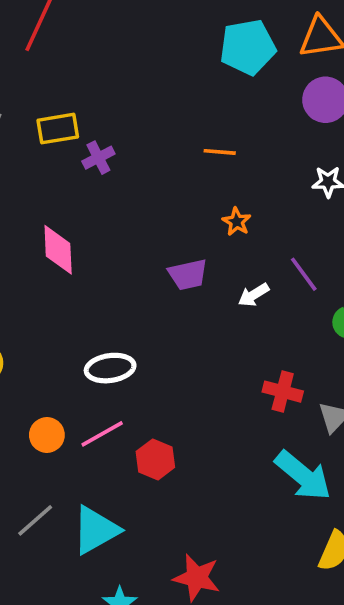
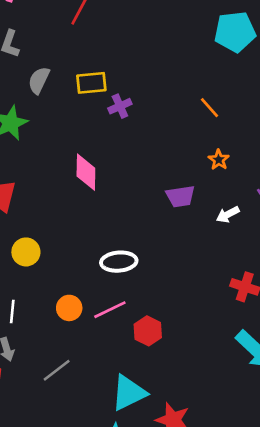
orange line: (220, 152) -> (209, 108), turned 40
cyan triangle: (96, 530) -> (129, 393), moved

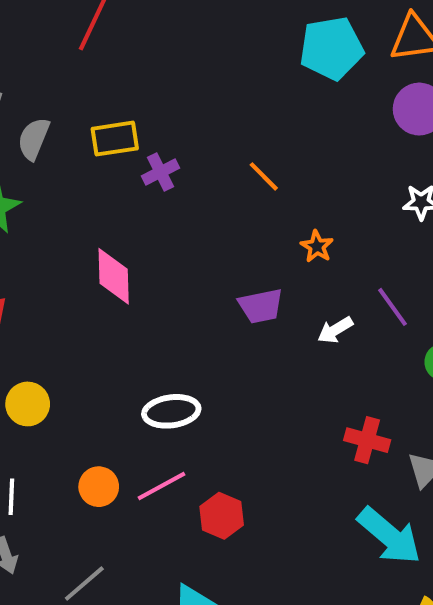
orange line: (209, 108) -> (264, 176), moved

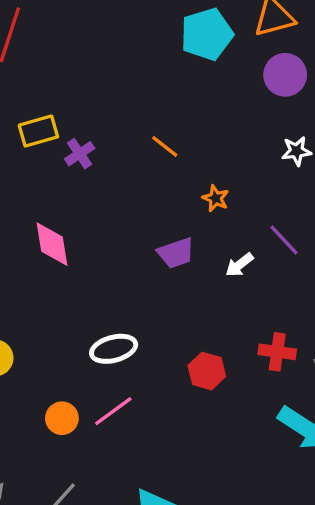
red hexagon: (222, 516) -> (207, 371), moved

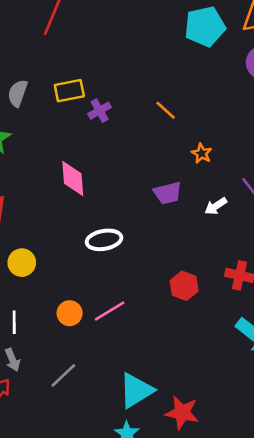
white ellipse: (114, 349) -> (104, 240), moved

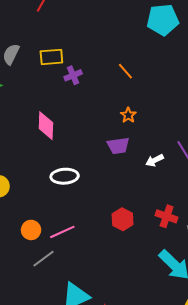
orange line: (166, 110) -> (125, 71), moved
orange star: (202, 153) -> (128, 115), moved
gray line: (63, 375) -> (44, 259), moved

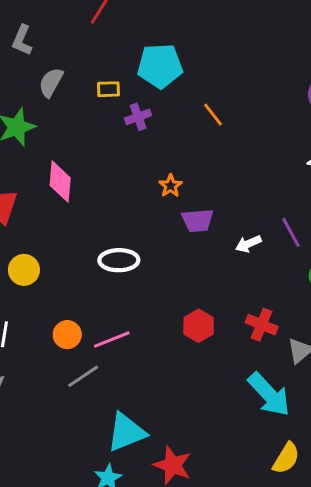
cyan pentagon: (163, 20) -> (160, 66), moved
yellow rectangle: (51, 57) -> (108, 89), size x0.7
orange star: (128, 115) -> (170, 186), moved
pink diamond: (46, 126) -> (60, 182), moved

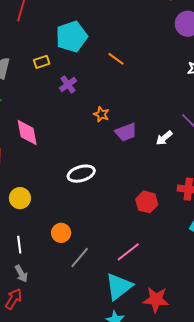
purple cross: (138, 117) -> (68, 85), moved
pink line: (112, 340) -> (128, 252), moved

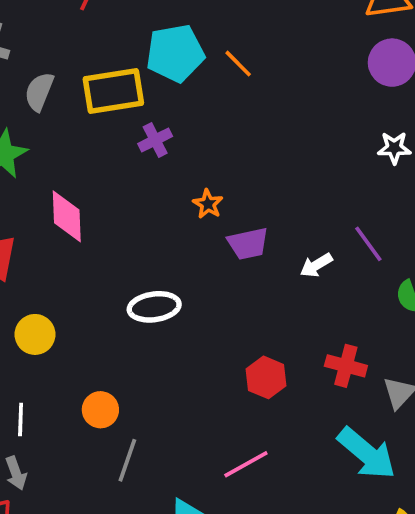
orange line: (116, 59) -> (238, 64), moved
yellow rectangle: (42, 62) -> (113, 91), size x2.0
pink line: (128, 252) -> (246, 464), moved
gray line: (80, 258) -> (127, 460), turned -30

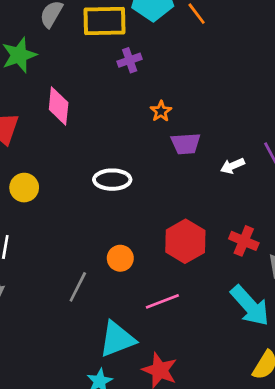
red hexagon: (266, 377) -> (185, 241), size x1.4
orange circle: (100, 410) -> (120, 258), moved

